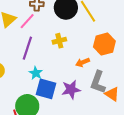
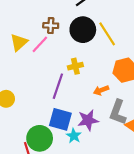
purple line: (27, 48) -> (58, 86), moved
cyan star: (36, 73) -> (74, 136), moved

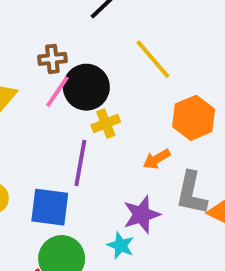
black circle: (83, 30) -> (86, 87), moved
pink line: (40, 44) -> (57, 92), moved
blue square: (60, 119) -> (50, 207), moved

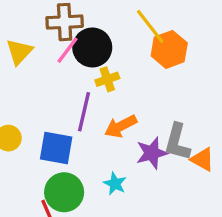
brown cross: (52, 59) -> (65, 22), size x1.5
orange hexagon: (194, 118) -> (169, 49), moved
orange arrow: (157, 159) -> (121, 126), moved, size x1.4
purple star: (142, 215) -> (152, 153), moved

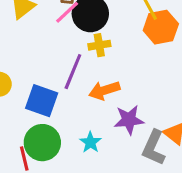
gray L-shape: (177, 142) -> (154, 148), moved

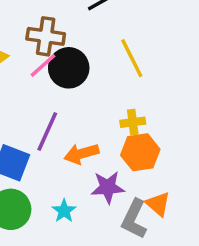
orange hexagon: (161, 27) -> (140, 152), moved
yellow cross: (99, 45) -> (133, 122), moved

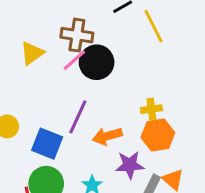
yellow line: (132, 58) -> (153, 26), moved

